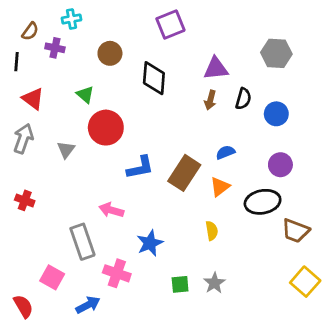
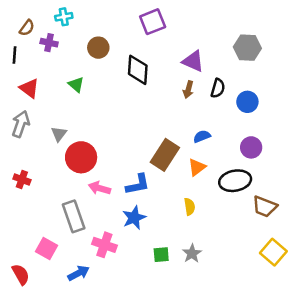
purple triangle: (216, 68) -> (193, 61), turned 30
red circle: (106, 128) -> (81, 157), moved
blue L-shape: (140, 167) -> (138, 184), moved

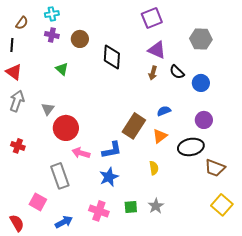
purple square: (153, 22) -> (152, 18), moved
purple cross: (49, 43) -> (52, 35), moved
red triangle: (29, 88) -> (14, 72), moved
black semicircle: (218, 88) -> (177, 72), turned 119
pink cross: (104, 245) -> (99, 211), moved

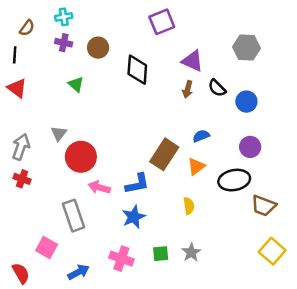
purple square: (152, 18) -> (162, 22), moved
gray arrow: (17, 101) -> (21, 147), moved

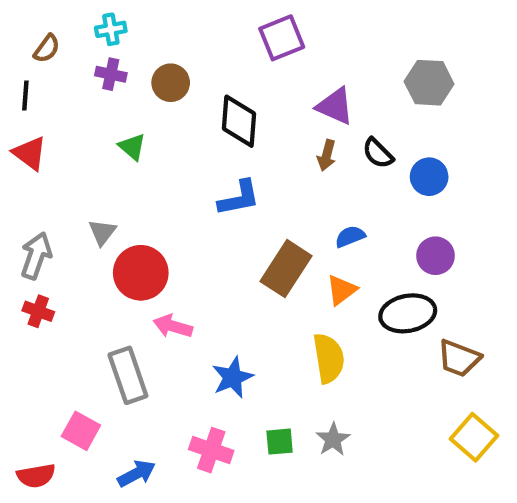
blue L-shape: (137, 184) -> (239, 198), moved
yellow semicircle: (189, 206) -> (329, 358), size x1.6
red semicircle: (21, 273) -> (36, 476), turned 110

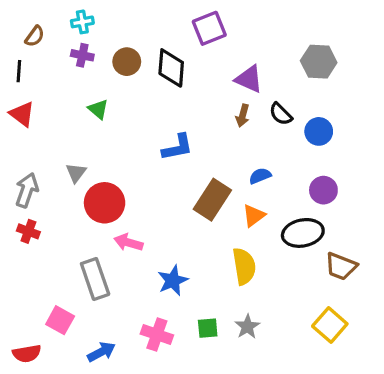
black diamond: (239, 121) -> (171, 68), moved
yellow square: (474, 437) -> (330, 325), moved

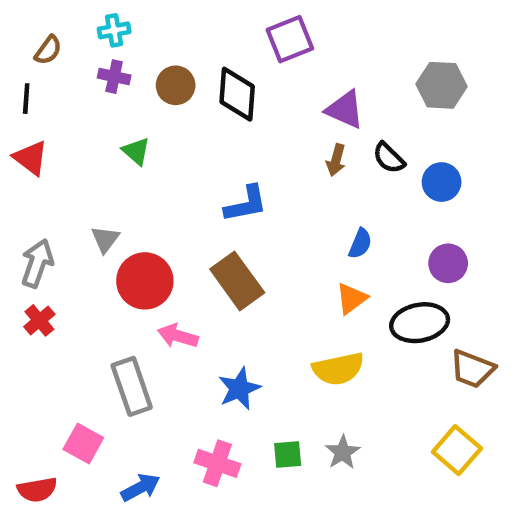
blue semicircle: (260, 176) -> (360, 244), turned 135
brown rectangle: (212, 200) -> (237, 281), moved, turned -69
red cross: (28, 231) -> (39, 320), turned 30
yellow semicircle: (244, 266) -> (338, 369), turned 87

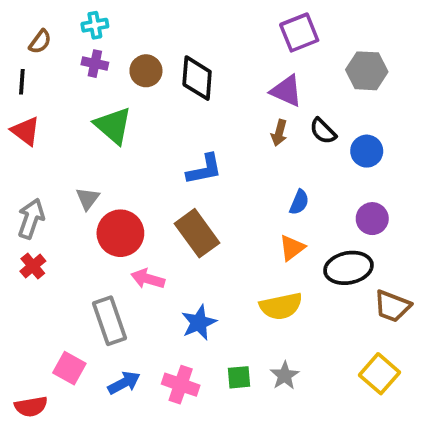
purple square: (290, 39) -> (299, 32), moved
green triangle: (136, 151) -> (113, 126), size x1.6
blue arrow: (140, 487) -> (124, 383), moved

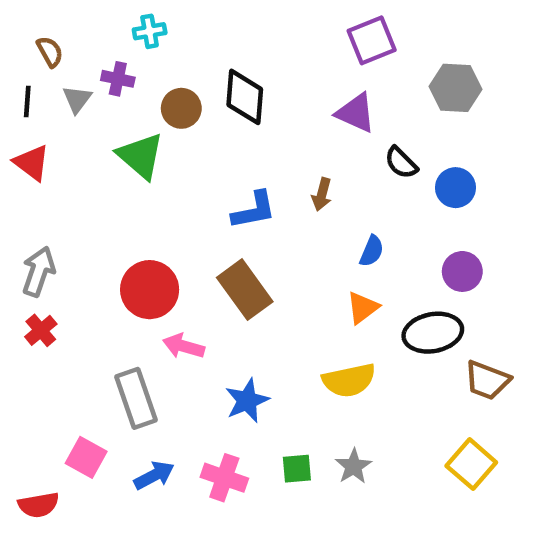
cyan cross: (95, 25) -> (150, 31), moved
brown semicircle: (40, 42) -> (50, 52), turned -65
brown circle: (146, 71) -> (181, 108), moved
brown arrow: (279, 133) -> (322, 194), moved
gray triangle: (88, 199) -> (77, 99), moved

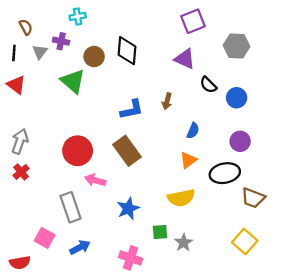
green square: (297, 469) -> (160, 232), moved
pink cross: (224, 478) -> (131, 258), moved

